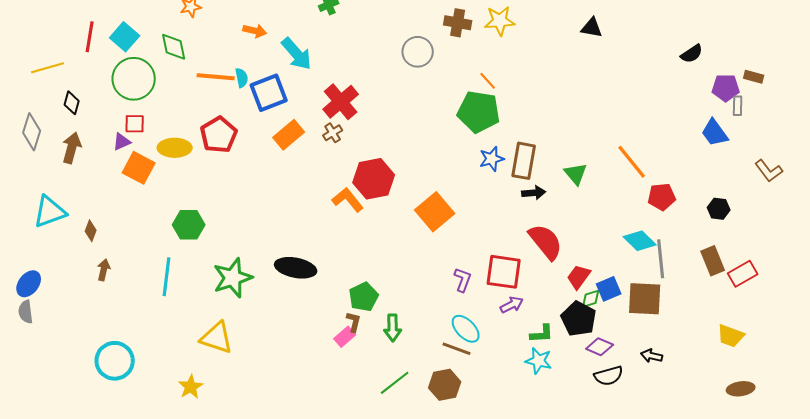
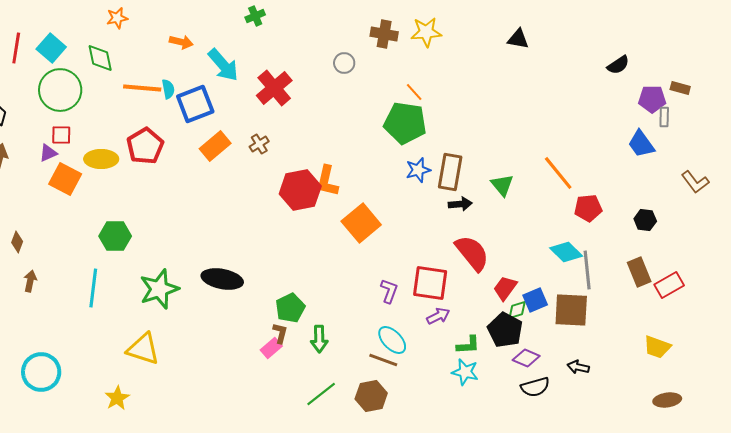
gray circle: (418, 52) -> (344, 63), size x0.7
red cross: (341, 102) -> (274, 88), moved
orange L-shape: (348, 200) -> (327, 181), moved, turned -128

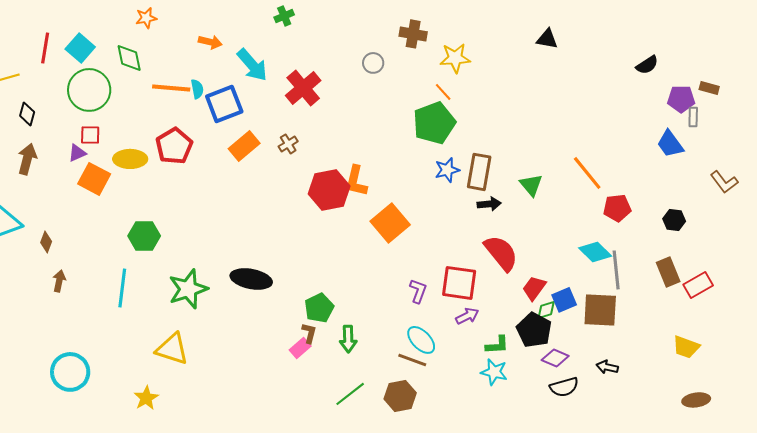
yellow star: (426, 32) -> (455, 58), moved
green pentagon: (405, 123) -> (434, 123), turned -30

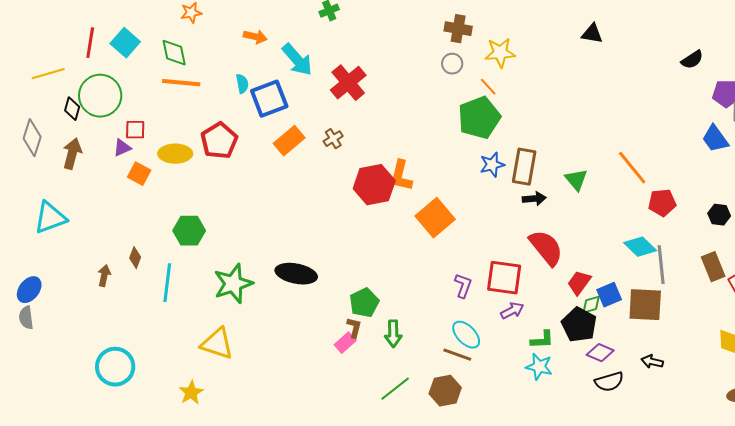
gray circle: (373, 63) -> (452, 64), moved
orange line: (171, 88) -> (181, 83), moved
green circle: (89, 90) -> (100, 96), moved
orange square: (94, 179) -> (139, 174), size x0.7
brown diamond: (46, 242) -> (135, 258), moved

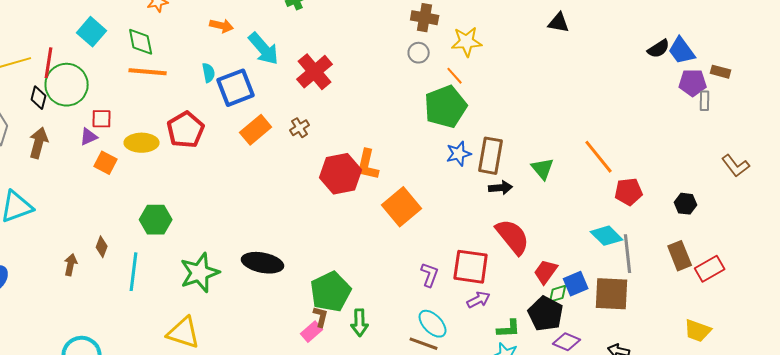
red line: (90, 43) -> (49, 63), moved
blue trapezoid: (715, 139) -> (682, 51), moved
green pentagon: (364, 303) -> (331, 292), size x1.4

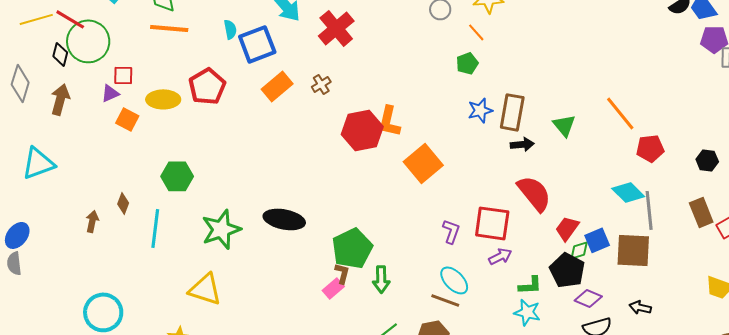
red line: (49, 63) -> (70, 19), turned -68
green pentagon: (446, 107) -> (467, 63), size x0.5

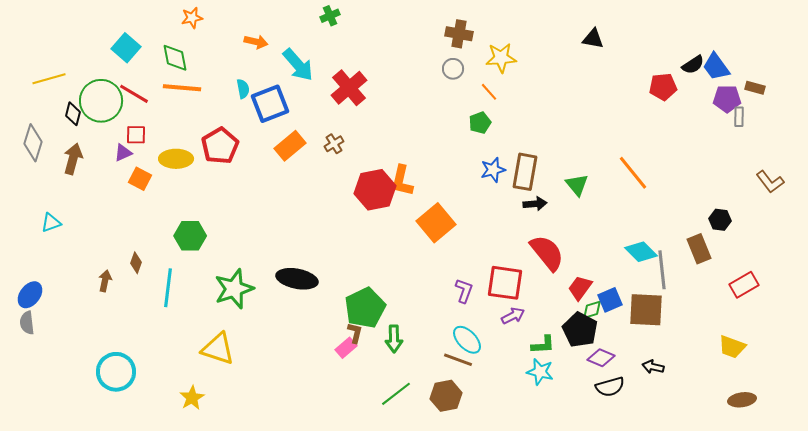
red line: (70, 19) -> (134, 94), moved
red pentagon: (650, 148) -> (663, 87), moved
cyan triangle: (38, 163) -> (51, 223), size x0.6
brown rectangle: (701, 212) -> (699, 249), moved

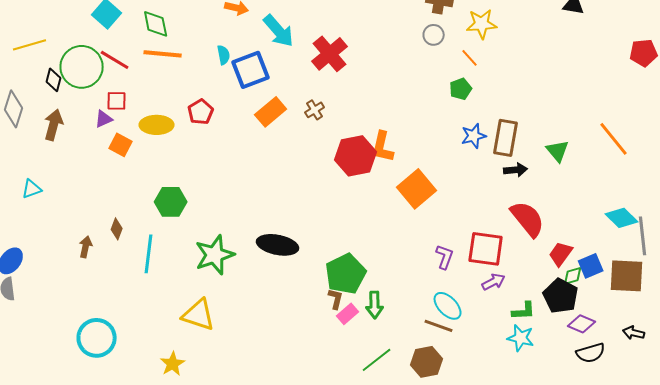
red pentagon: (220, 146) -> (201, 112), size x0.7
pink rectangle: (346, 348) -> (348, 314), moved

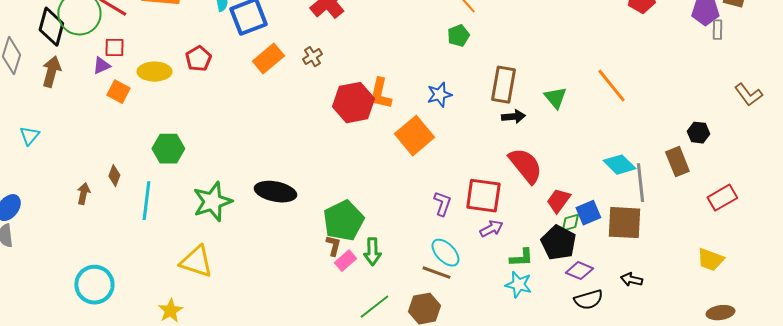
black diamond: (54, 80) -> (51, 27), size x1.6
blue star: (474, 136) -> (439, 95), moved
cyan triangle: (32, 189) -> (29, 136), turned -30

